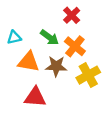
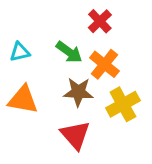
orange triangle: (29, 62) -> (23, 100), moved
red triangle: (35, 97) -> (75, 135), moved, turned 45

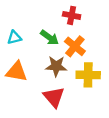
red cross: (100, 21) -> (72, 15), turned -35
yellow cross: (123, 104) -> (88, 75), turned 30

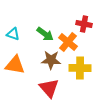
red cross: (72, 15) -> (84, 24), moved
cyan triangle: (14, 37) -> (13, 34), turned 32

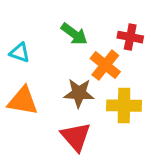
green arrow: (45, 34) -> (74, 34), moved

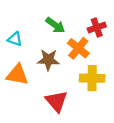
red cross: (130, 37) -> (97, 28), turned -30
brown star: (79, 93) -> (48, 60), moved

